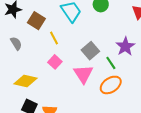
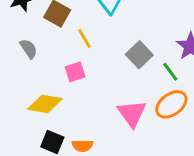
pink square: (55, 62) -> (75, 72), moved, turned 32
pink triangle: (83, 74) -> (132, 113), moved

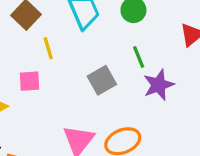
green line: (170, 72) -> (139, 57), moved

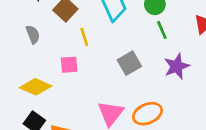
green line: (139, 57) -> (162, 30), moved

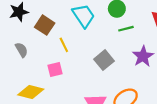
green line: (162, 30) -> (126, 29), turned -72

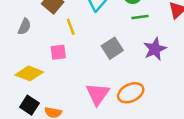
gray semicircle: (21, 50) -> (24, 27), turned 48

